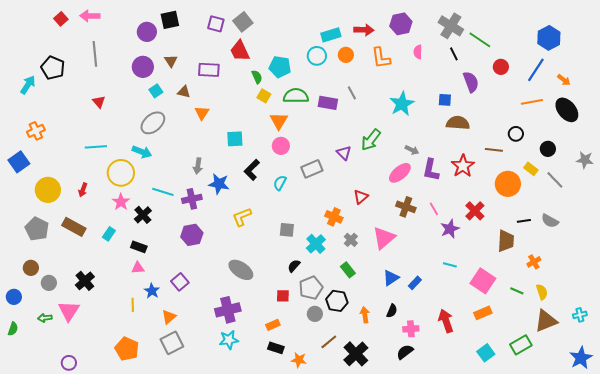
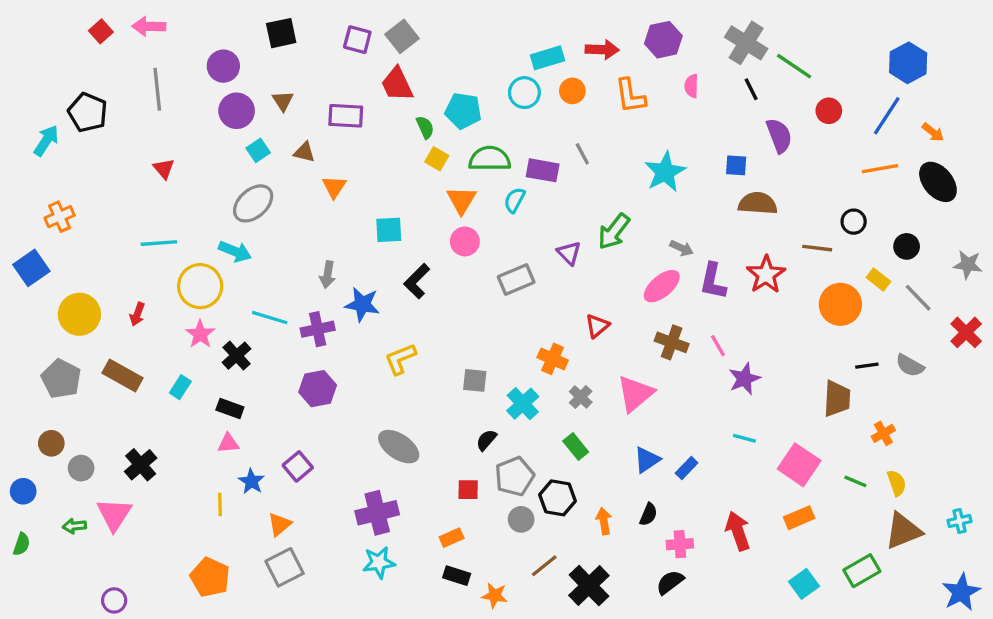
purple circle: (147, 32) -> (223, 66), moved
cyan semicircle: (280, 183) -> (514, 200), moved
red cross: (475, 211) -> (966, 332), moved

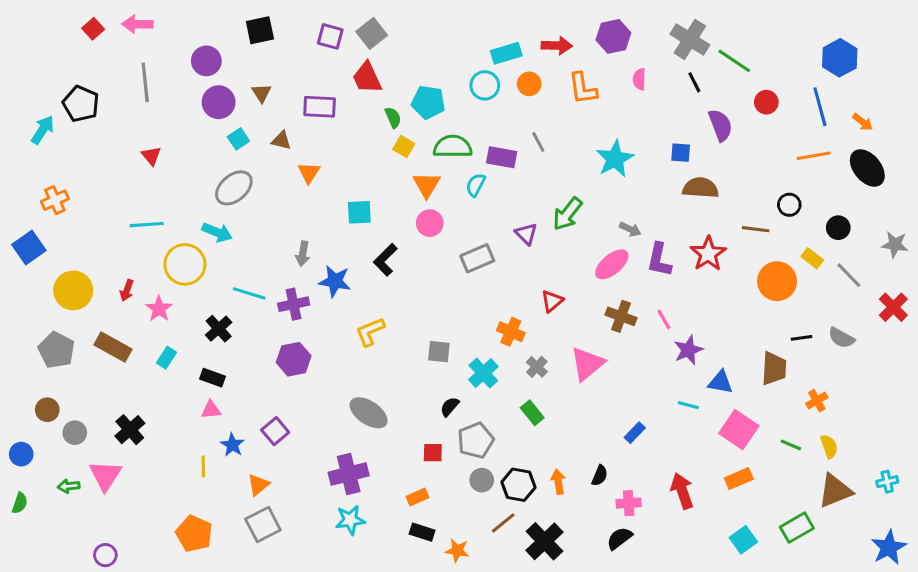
blue line: (887, 116) -> (820, 107), turned -48
pink star: (200, 334) -> (159, 309), moved
blue triangle: (647, 460) -> (720, 382), moved, turned 44
black hexagon: (557, 498) -> (518, 485), moved

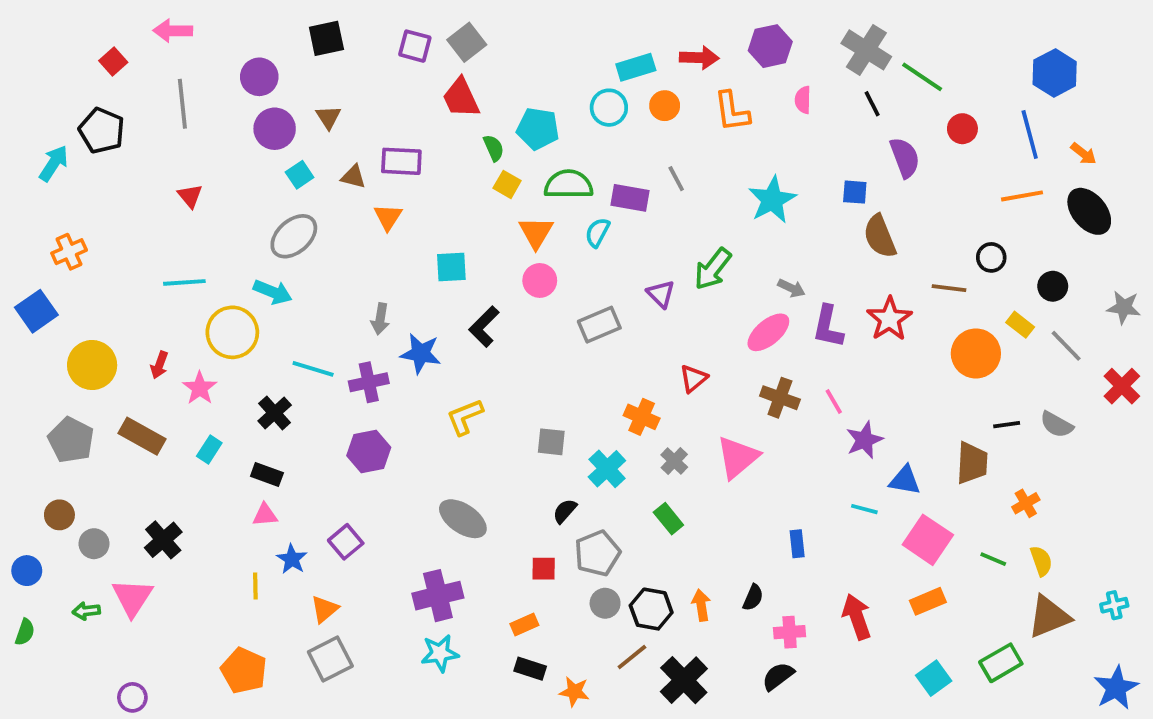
red square: (93, 29) -> (113, 61), moved
purple rectangle: (320, 107) -> (401, 161), moved
brown semicircle: (701, 188) -> (880, 236), turned -116
blue rectangle: (635, 433) -> (797, 544), turned -50

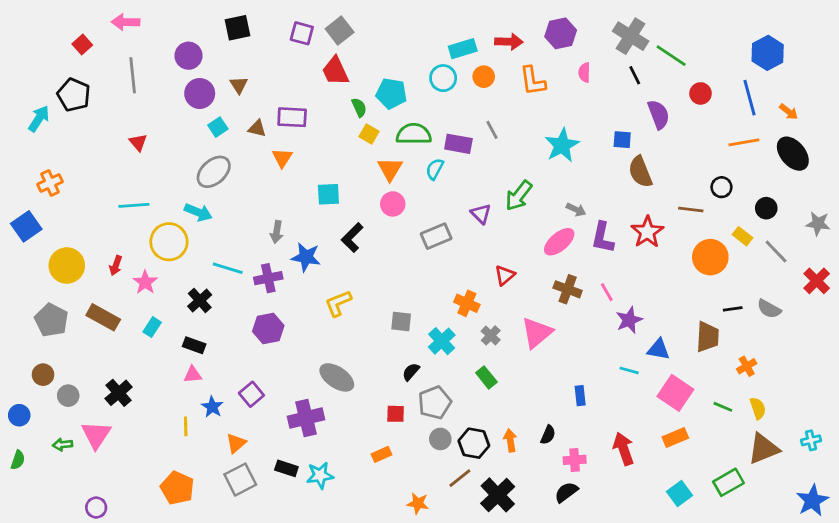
purple cross: (438, 596) -> (306, 418), moved
black rectangle: (530, 669) -> (286, 468), moved

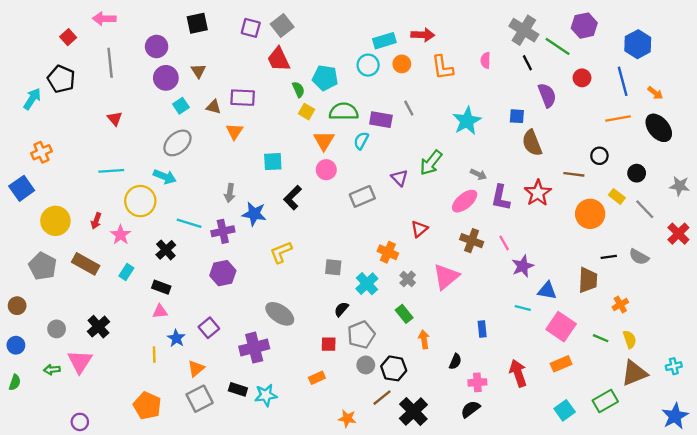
purple hexagon: (561, 33) -> (584, 26), moved
brown circle: (43, 375) -> (17, 306), moved
orange arrow: (510, 440) -> (424, 339), moved

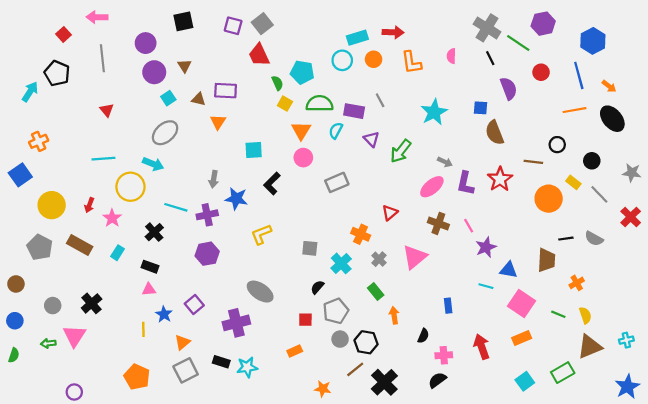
purple triangle: (399, 178) -> (371, 139), moved

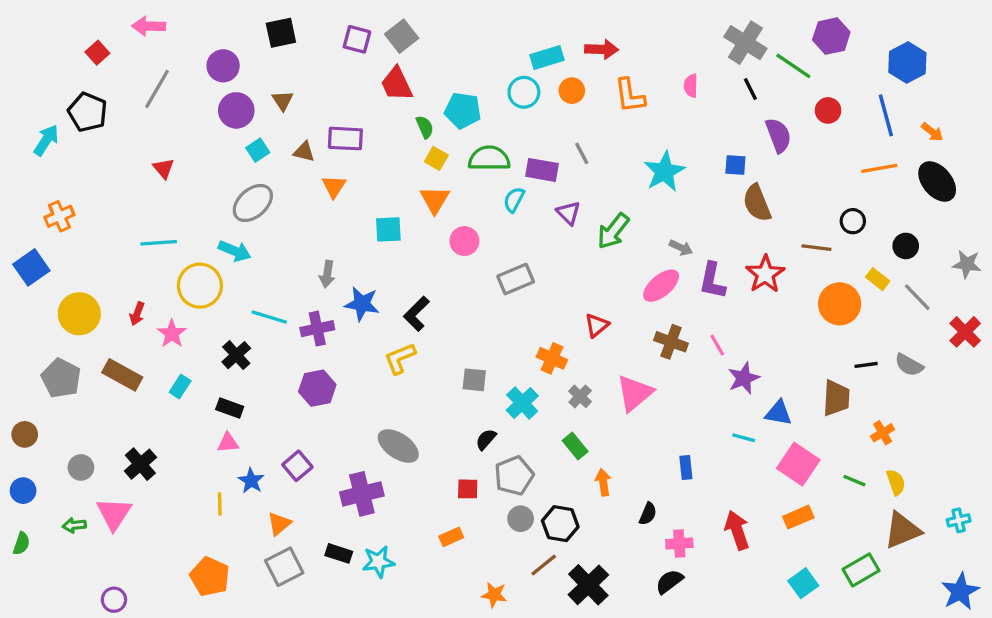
gray line: (102, 58) -> (157, 89), turned 36
orange triangle: (301, 131) -> (435, 200), moved
black L-shape: (272, 183) -> (416, 314), moved

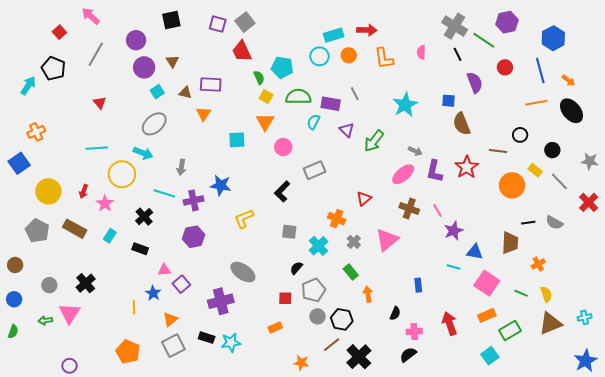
pink arrow: (149, 26) -> (91, 16), turned 42
gray arrow: (327, 274) -> (181, 167), moved
black L-shape: (416, 314) -> (282, 191), moved
pink triangle: (228, 443) -> (164, 270), moved
green rectangle: (861, 570) -> (510, 330), moved

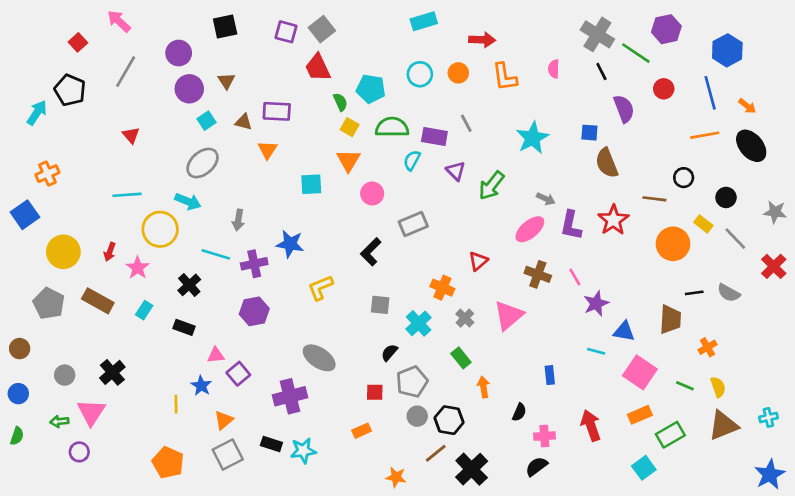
cyan rectangle: (334, 35) -> (424, 21), moved
purple circle: (70, 366) -> (79, 452), moved

